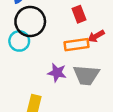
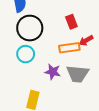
cyan circle: (19, 41) -> (26, 54), moved

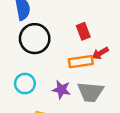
cyan circle: (26, 54) -> (25, 84), moved

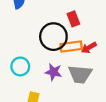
black circle: (35, 39) -> (53, 37), moved
red arrow: (100, 53) -> (89, 48), moved

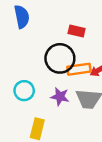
red rectangle: (73, 19) -> (77, 31), moved, turned -56

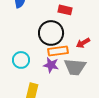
orange rectangle: (79, 69) -> (58, 51), moved

